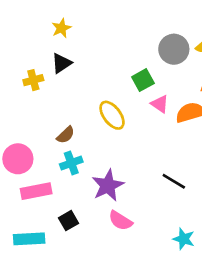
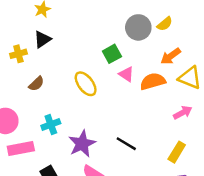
brown semicircle: (66, 135) -> (36, 84), moved
black line: (174, 181) -> (126, 144), moved

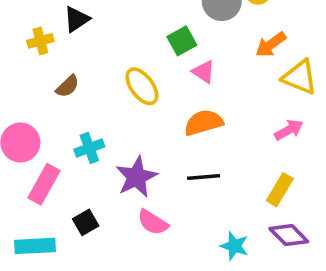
orange semicircle: (153, 81) -> (204, 123), moved
black line: (126, 144) -> (204, 177), turned -36
pink rectangle: (21, 148) -> (44, 184), turned -50

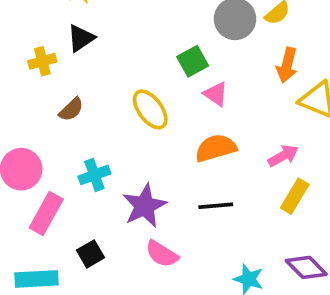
orange arrow: (271, 45) -> (287, 65), turned -40
pink arrow: (289, 130) -> (283, 156), moved
yellow rectangle: (280, 190) -> (295, 196), moved

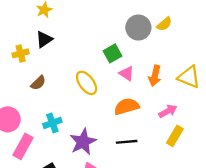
orange arrow: (287, 65) -> (155, 76), moved

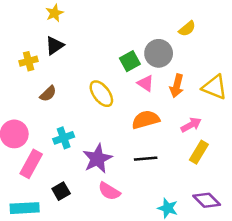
gray circle: (138, 28) -> (159, 53), moved

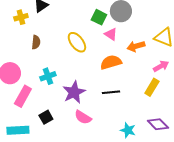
green square: (130, 61) -> (99, 17), turned -35
orange arrow: (177, 86) -> (136, 46), moved, turned 60
brown semicircle: (48, 94) -> (36, 42), turned -40
pink arrow: (191, 125) -> (161, 66), moved

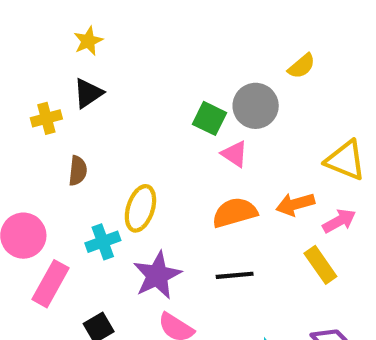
yellow ellipse: (77, 42) -> (140, 208), moved, turned 55
orange arrow: (136, 46) -> (295, 204), moved
yellow rectangle: (152, 87) -> (320, 265), turned -66

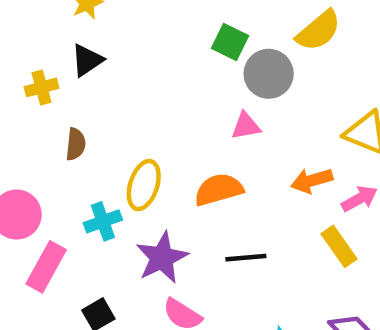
yellow semicircle: (302, 66) -> (319, 31), size x1.5
green square: (210, 118) -> (230, 42), moved
pink triangle: (235, 154) -> (246, 126), turned -44
orange semicircle: (235, 213) -> (219, 190), moved

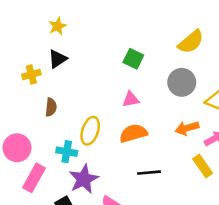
green square: (230, 42) -> (133, 59), moved
gray circle: (269, 74) -> (182, 82), moved
pink triangle: (246, 126) -> (131, 99), moved
cyan cross: (103, 221) -> (67, 152), turned 30
purple star: (162, 258) -> (84, 179), moved

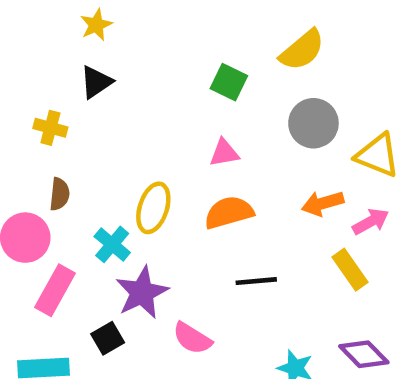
yellow semicircle: (191, 42) -> (302, 50), moved
yellow cross: (31, 75) -> (50, 128), moved, turned 30
brown semicircle: (51, 107) -> (60, 194), moved
cyan cross: (67, 152) -> (112, 244), turned 30

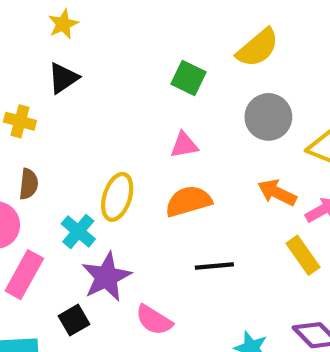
orange arrow: (323, 203) -> (277, 193), turned 42

